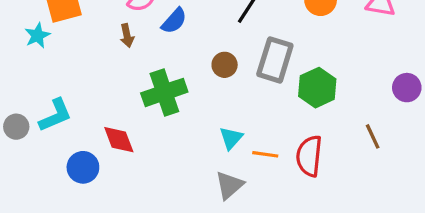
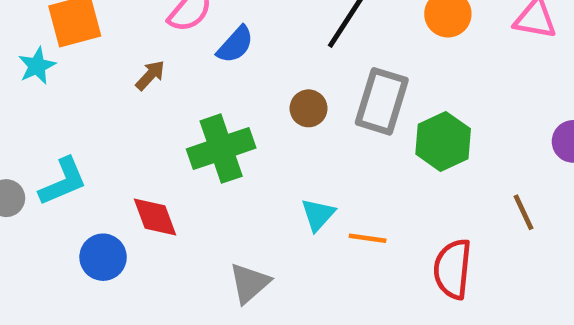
brown arrow: (127, 36) -> (150, 75), moved, turned -125
red semicircle: (309, 156) -> (453, 269), moved
gray triangle: (229, 185) -> (249, 283), moved

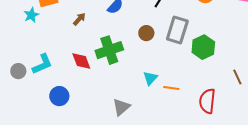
red diamond: (155, 217) -> (81, 61), moved

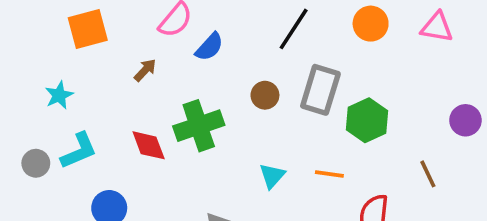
cyan star: (31, 15) -> (59, 95), moved
orange line: (171, 88) -> (329, 174), moved

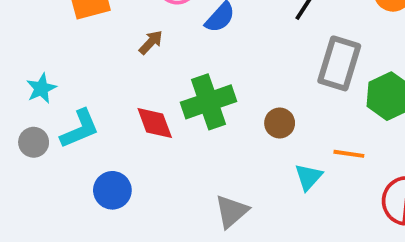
cyan star: (59, 95) -> (41, 88), moved
brown circle: (265, 95) -> (280, 123), moved
cyan triangle: (272, 176) -> (308, 177), moved

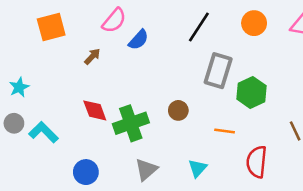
green cross: (208, 102) -> (131, 123), moved
cyan L-shape: (80, 129) -> (43, 132), moved, turned -112
cyan triangle: (308, 177) -> (198, 168), moved
blue circle: (112, 190) -> (86, 172), moved

